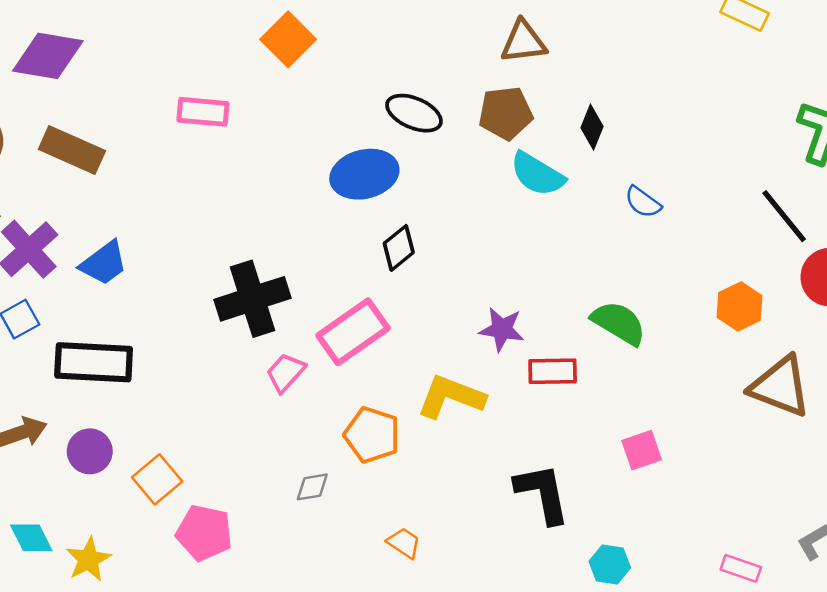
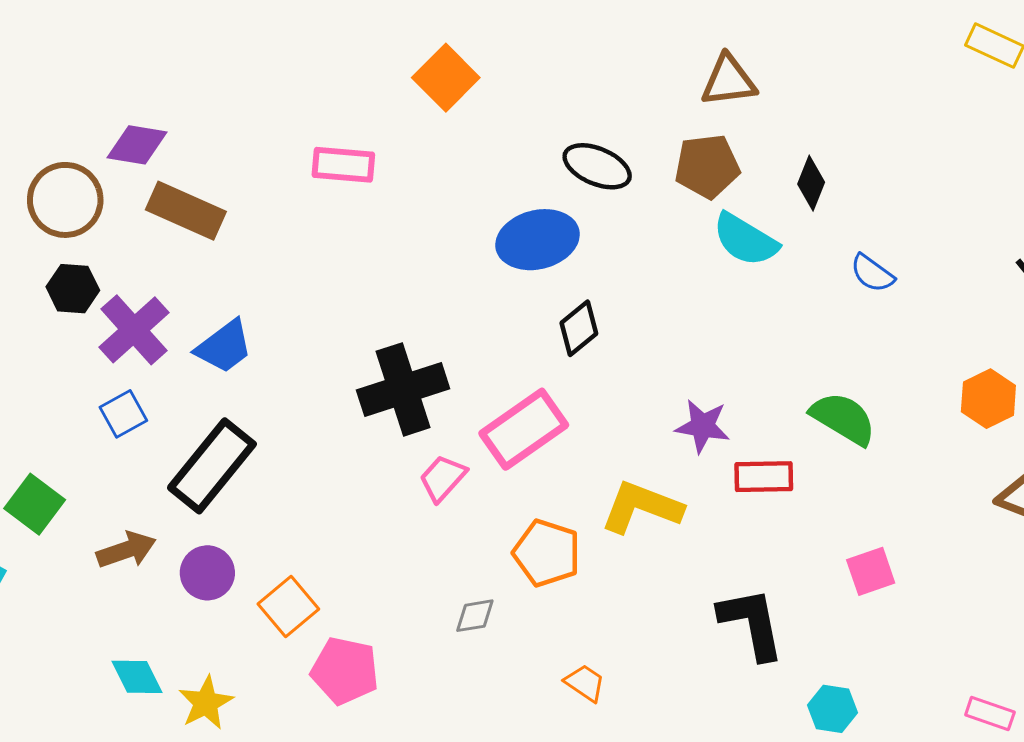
purple diamond: (48, 56) -> (137, 145), moved, size x0.7
black rectangle: (94, 362) -> (212, 466), turned -54

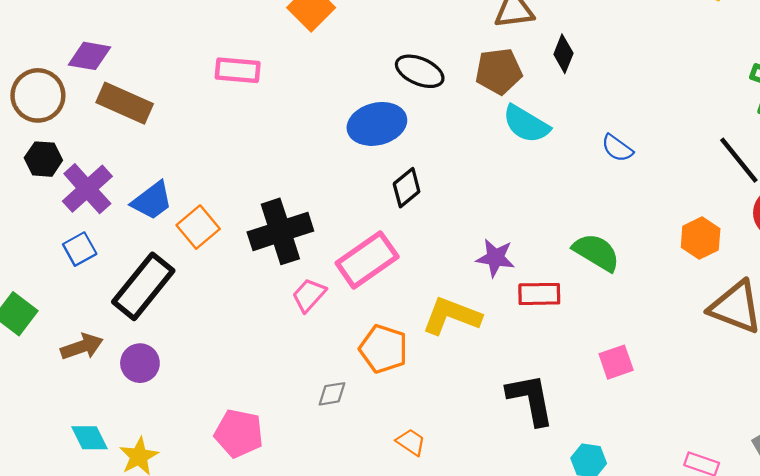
black diamond: (811, 183) -> (563, 54), moved
orange square: (288, 606) -> (198, 227), moved

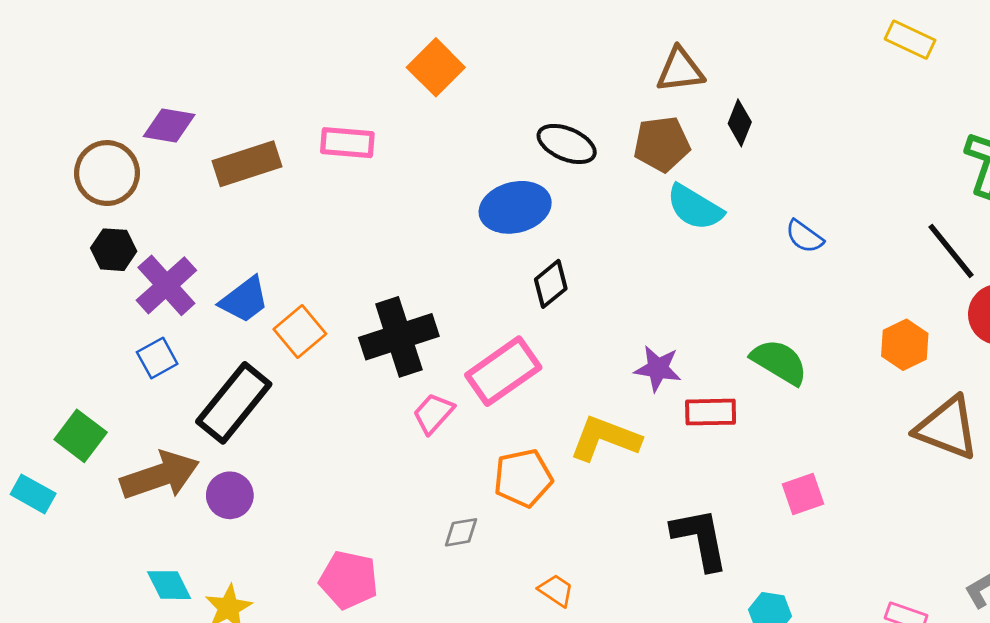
brown rectangle: (125, 103) -> (247, 164), moved, turned -42
brown arrow: (82, 347) -> (160, 475), size x1.5
orange pentagon: (384, 349) -> (523, 478), turned -30

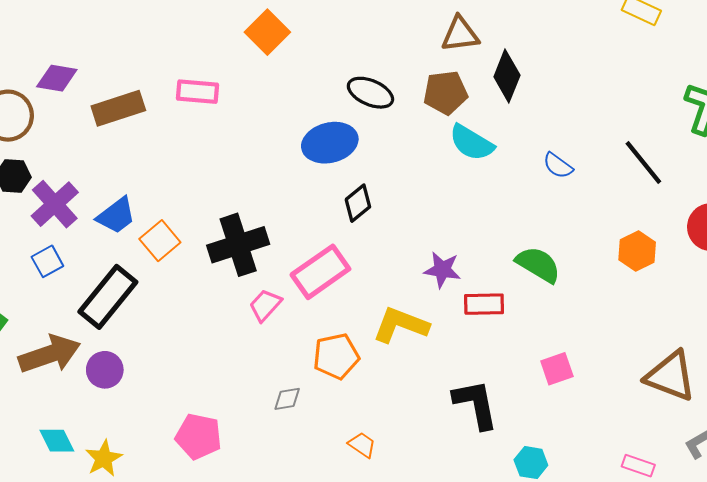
black diamond: (740, 123) -> (507, 76), size x1.4
black line: (951, 251) -> (643, 162), moved
brown triangle: (947, 428) -> (671, 376), moved

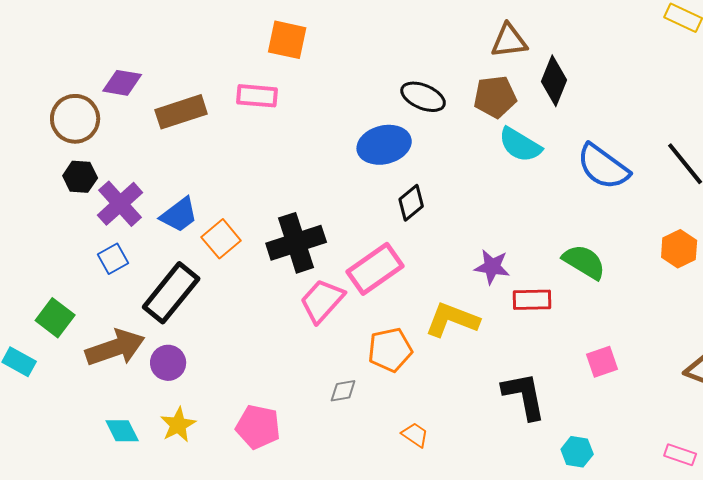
orange square: (267, 32) -> (287, 40), moved, turned -33
blue semicircle: (558, 166) -> (603, 167), size x1.8
pink trapezoid: (265, 305) -> (322, 301), size x1.4
yellow star: (104, 458) -> (178, 425), moved

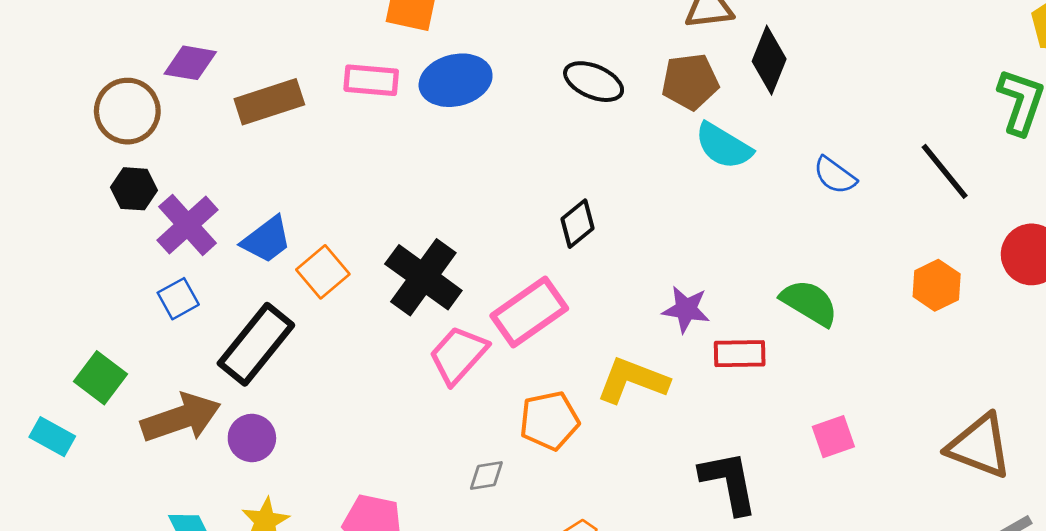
blue ellipse: (384, 145) -> (456, 80), moved
blue semicircle: (603, 167) -> (835, 175), size x0.6
black cross: (296, 243) -> (423, 277), turned -36

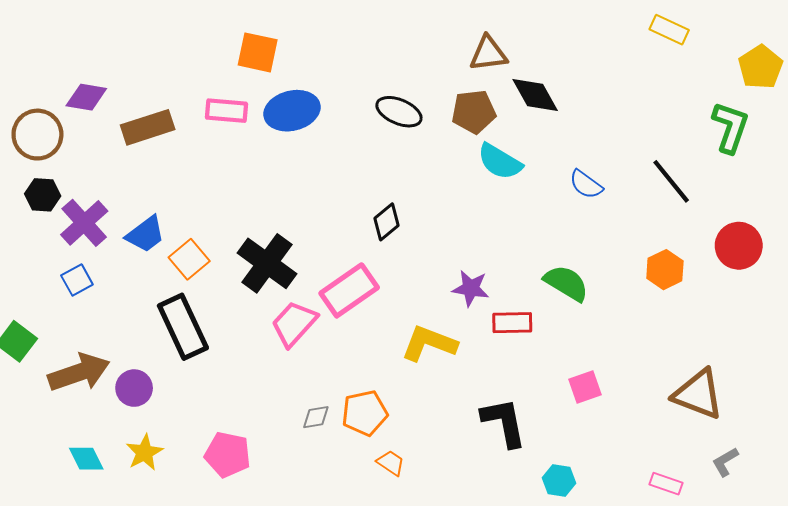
black diamond: (769, 60) -> (535, 95), turned -51
black rectangle: (256, 344) -> (183, 327), moved, turned -64
orange pentagon: (549, 421) -> (365, 413), moved

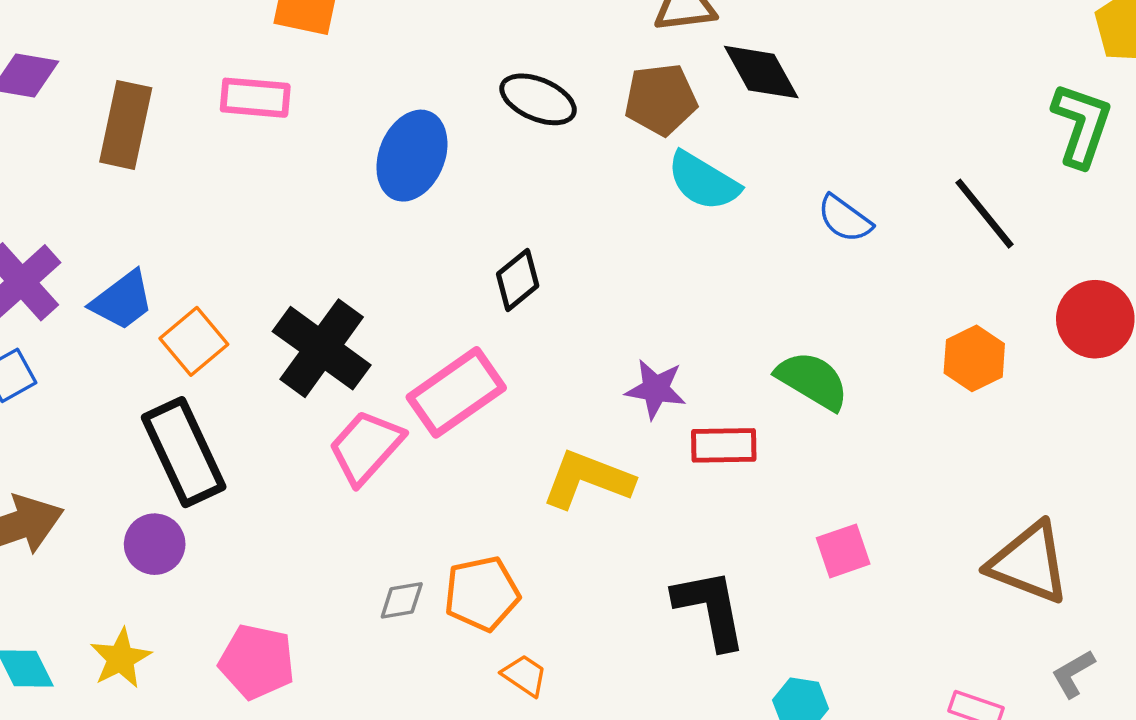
blue ellipse: (292, 111) -> (412, 156), moved, turned -54
brown rectangle: (148, 127) -> (126, 125), turned -60
purple circle: (134, 388) -> (155, 544), moved

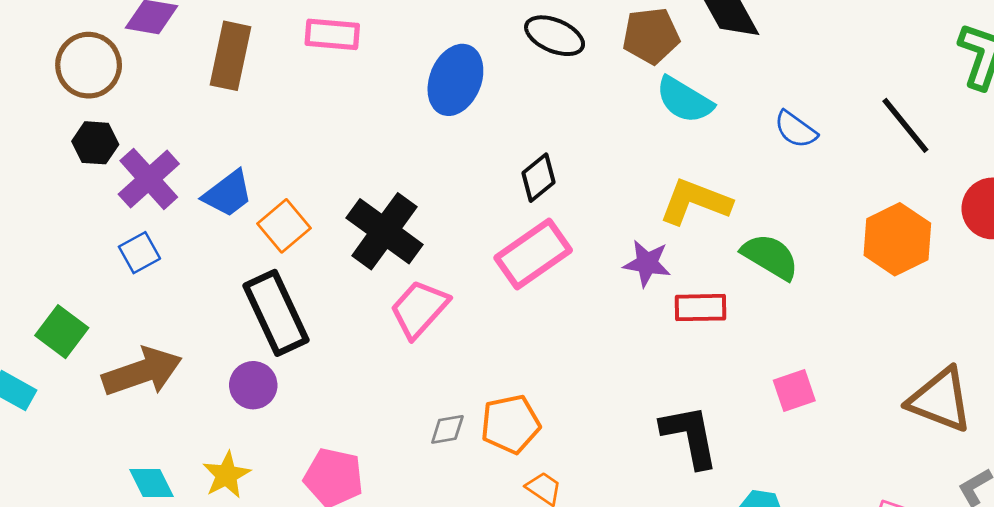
orange hexagon: (974, 358) -> (897, 239), size x1.4
pink rectangle: (456, 392) -> (533, 254), moved
yellow L-shape: (587, 479) -> (695, 202), moved

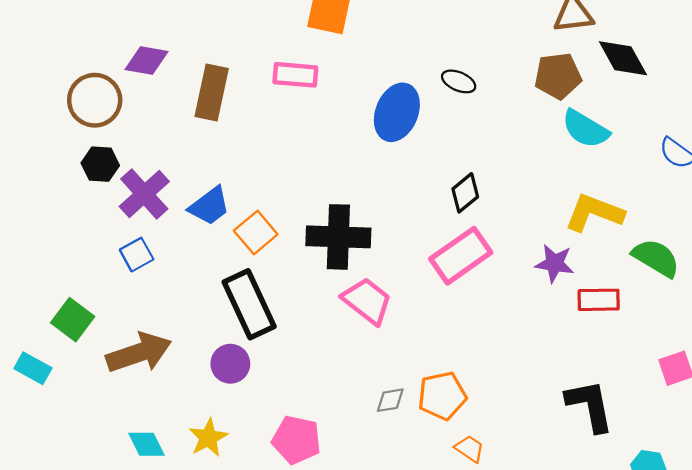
black ellipse: (555, 36) -> (459, 81), moved, size x0.7
black cross: (384, 231) -> (338, 237), turned -34
pink trapezoid: (419, 309) -> (367, 301), turned 86

